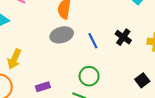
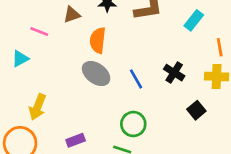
gray ellipse: (62, 35) -> (96, 74), turned 55
black square: (142, 80) -> (196, 110), moved

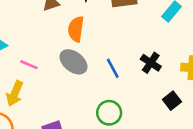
pink line: (39, 32) -> (29, 65), moved

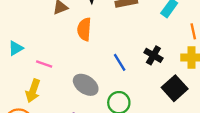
gray ellipse: (73, 62) -> (86, 85), moved
black square: (172, 101) -> (175, 88), size x1.5

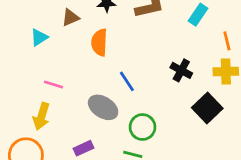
cyan triangle: (16, 48) -> (39, 37), moved
blue line: (120, 62) -> (127, 81), moved

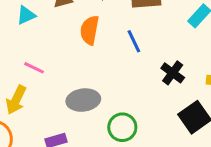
blue line: (127, 81) -> (134, 41), moved
gray ellipse: (103, 107) -> (83, 100), turned -48

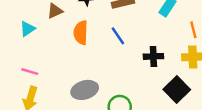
pink line: (34, 68) -> (30, 72), moved
black cross: (173, 73) -> (153, 56), turned -30

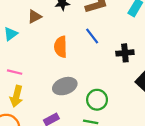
orange semicircle: (81, 33) -> (61, 47), moved

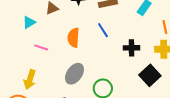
pink line: (15, 72) -> (41, 47), moved
gray ellipse: (65, 86) -> (74, 74), turned -40

